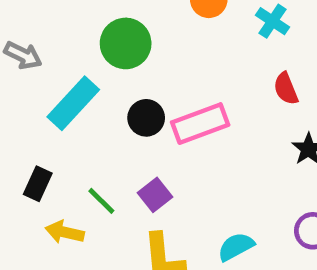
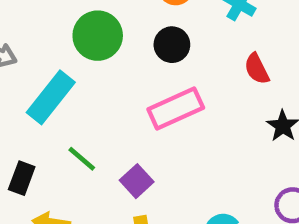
black circle: (146, 118) -> (172, 45), moved
green line: (101, 201) -> (82, 159), moved

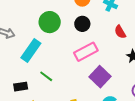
black rectangle: (22, 178) -> (21, 87), turned 64
purple square: (137, 181) -> (100, 77), moved, size x1.5

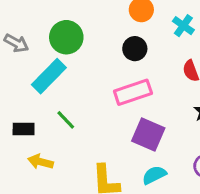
green circle: (50, 22) -> (66, 37), moved
purple square: (100, 77) -> (148, 134), turned -30

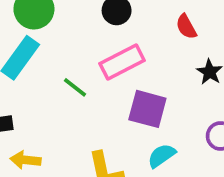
green line: (66, 120) -> (75, 87), moved

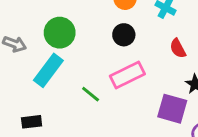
purple square: (147, 109) -> (172, 109), moved

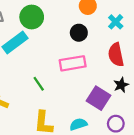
red semicircle: (178, 48) -> (116, 55), size x1.5
green line: (91, 94) -> (39, 84), moved

